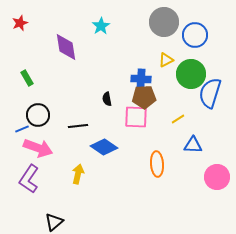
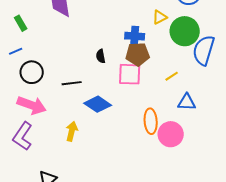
green rectangle: (27, 78) -> (21, 23), moved
blue line: (22, 129) -> (16, 51), moved
pink circle: (217, 177) -> (171, 134), moved

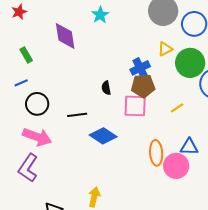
blue cross: (135, 36) -> (140, 68), turned -30
blue triangle: (187, 102) -> (189, 147), moved
yellow arrow: (72, 131) -> (94, 197), moved

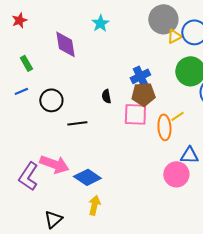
yellow triangle: (165, 49) -> (174, 36), moved
black circle: (37, 104) -> (51, 100), moved
blue diamond: (103, 136) -> (87, 177), moved
pink arrow: (37, 137) -> (54, 164), moved
orange ellipse: (156, 153) -> (164, 127), moved

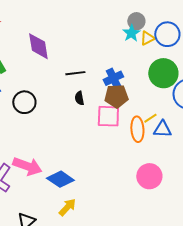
gray circle: (163, 19) -> (136, 21), size x0.6
cyan star: (100, 23) -> (131, 33), moved
black line: (77, 123) -> (75, 73), moved
blue triangle: (189, 155) -> (162, 129), moved
yellow arrow: (94, 205) -> (67, 207), turned 30

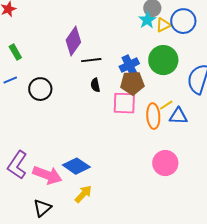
purple diamond: (38, 46) -> (73, 41), moved, turned 44
green circle: (163, 73) -> (163, 60), moved
pink arrow: (27, 166) -> (47, 175), moved

